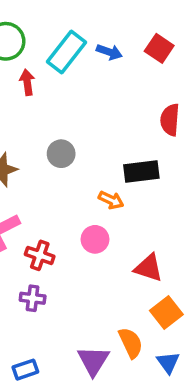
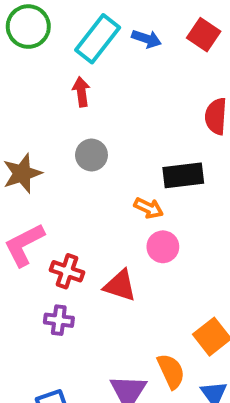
red arrow: (27, 82) -> (81, 92), moved
pink circle: (95, 239) -> (163, 247), moved
red triangle: (149, 268) -> (120, 286), moved

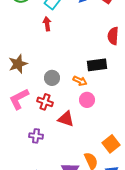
gray circle: (91, 155) -> (52, 78), moved
red cross: (67, 271) -> (45, 102), moved

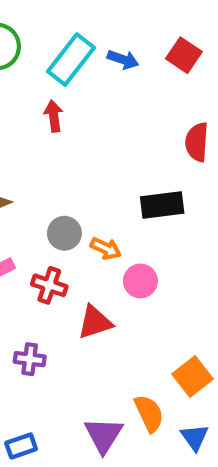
orange arrow: (80, 81) -> (106, 248), moved
red triangle: (66, 119) -> (95, 322), turned -36

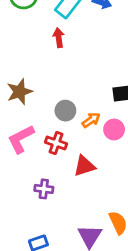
orange arrow: (106, 248) -> (91, 120), turned -60
pink circle: (140, 281) -> (114, 129), moved

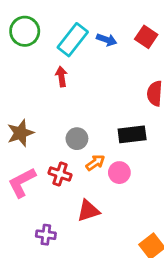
gray circle: (65, 111) -> (77, 139), moved
red cross: (56, 143) -> (60, 174), moved

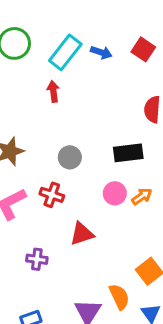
orange arrow: (95, 163) -> (142, 196), moved

